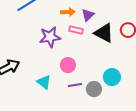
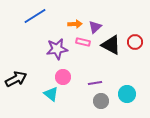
pink circle: (68, 65) -> (63, 77), moved
cyan circle: (112, 77) -> (127, 94), moved
purple line: (75, 85) -> (95, 83), moved

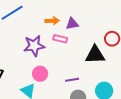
purple triangle: (95, 27) -> (72, 24), turned 32
black triangle: (111, 45) -> (95, 55), moved, turned -30

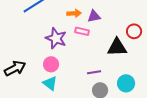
purple star: (34, 46) -> (56, 38), turned 30
pink circle: (40, 74) -> (51, 64), moved

